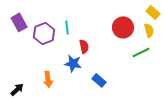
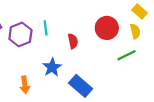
red semicircle: (84, 46) -> (73, 41), moved
blue star: (73, 63) -> (52, 67), turned 30
blue rectangle: (99, 80) -> (81, 86), size x1.5

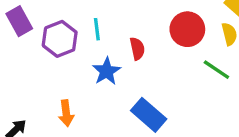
green line: (126, 55) -> (216, 70), turned 60
blue star: (52, 67) -> (107, 71), moved

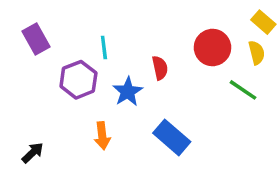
cyan line: (97, 29) -> (104, 48), moved
purple hexagon: (60, 39) -> (78, 80), moved
orange arrow: (66, 113) -> (102, 136), moved

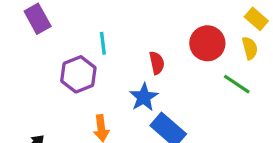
purple rectangle: (36, 39) -> (38, 19), moved
blue star: (128, 92) -> (144, 97), moved

